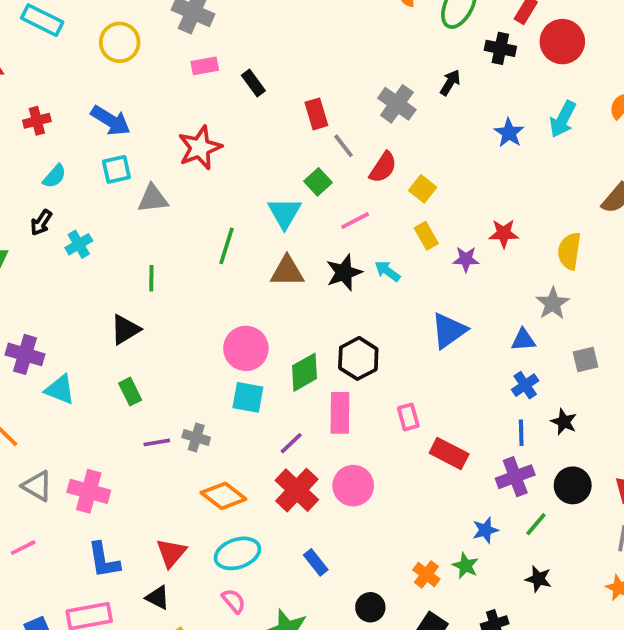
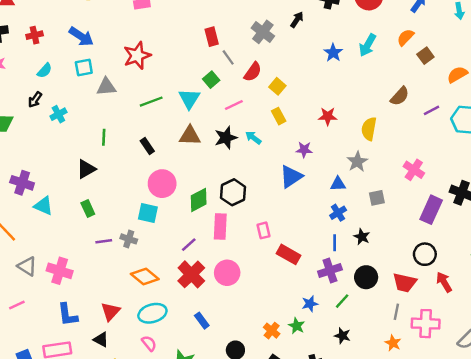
black rectangle: (253, 83) -> (147, 146), moved
green line: (226, 246) -> (151, 102), moved, turned 50
purple star: (466, 259) -> (304, 150), moved
cyan square: (248, 397) -> (148, 213), moved

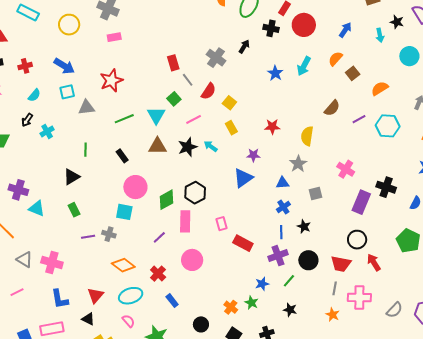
red cross: (191, 274) -> (158, 274), moved, size x0.7

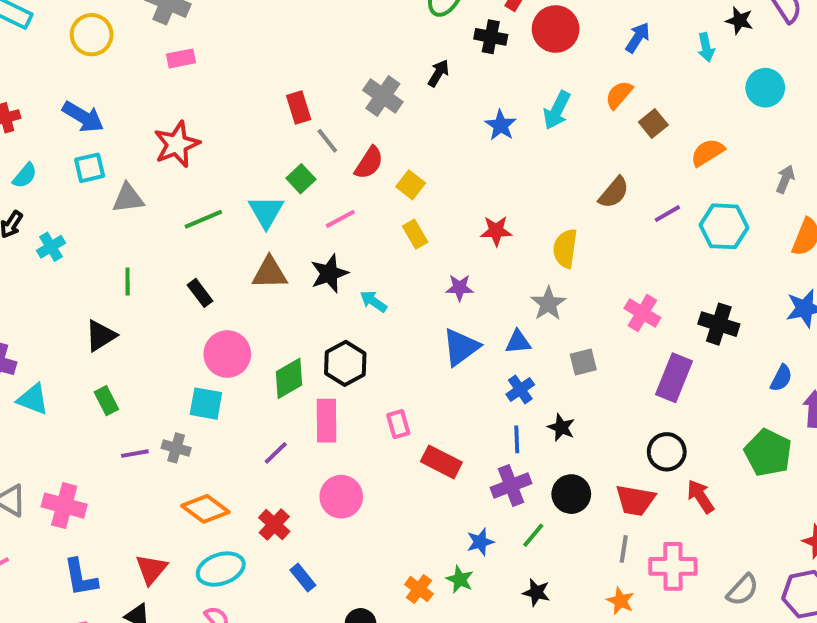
cyan arrow: (211, 146) -> (373, 301), moved
blue triangle: (243, 178) -> (461, 347), moved
black cross: (386, 187) -> (719, 324), moved

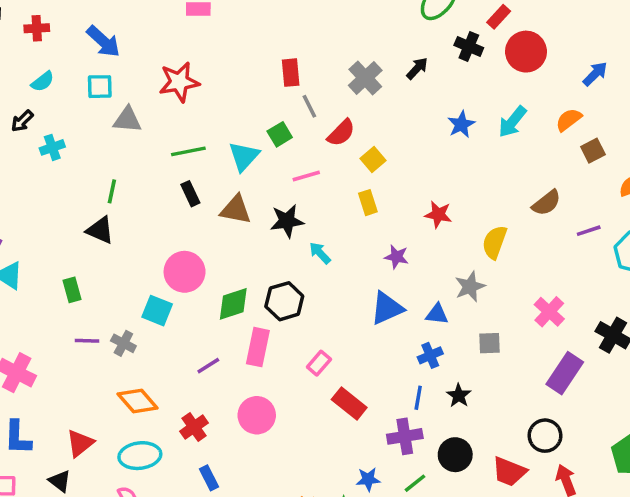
black rectangle: (200, 293) -> (190, 194), moved
black triangle: (101, 336) -> (100, 230), moved, turned 44
pink rectangle: (398, 424) -> (319, 363), turned 45

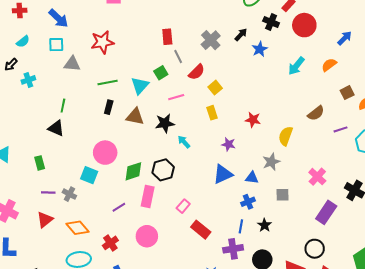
blue star: (461, 124) -> (260, 49), moved
brown square: (593, 151) -> (347, 93), moved
black rectangle: (190, 194) -> (109, 107), turned 40
red triangle: (80, 443) -> (45, 220), moved

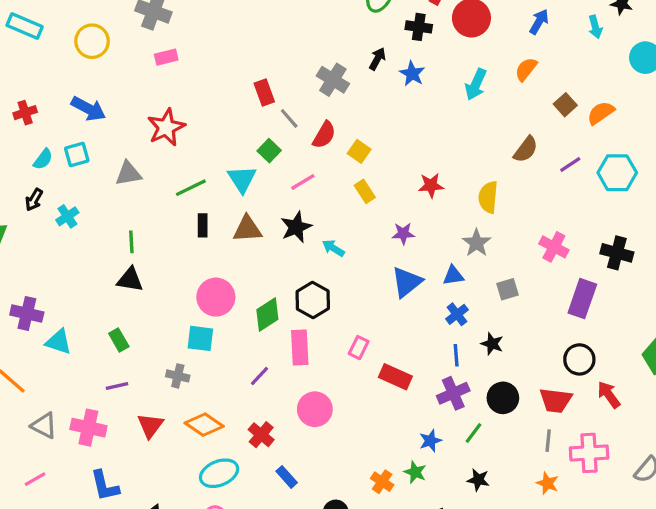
cyan square: (56, 45) -> (77, 155), moved
purple line: (48, 193) -> (117, 386), moved

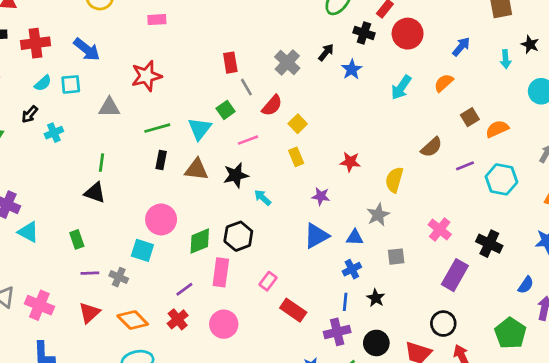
red cross: (25, 113) -> (35, 43), size x1.5
purple line: (117, 386) -> (90, 273), moved
red cross: (261, 435) -> (178, 319), moved

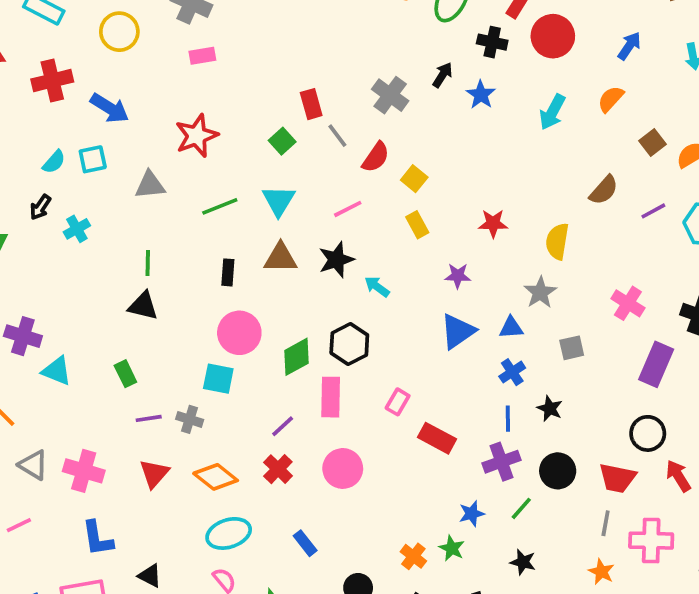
red cross: (35, 43) -> (52, 81), moved
green square: (226, 110) -> (282, 141), moved
black rectangle: (161, 160) -> (228, 272), moved

